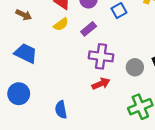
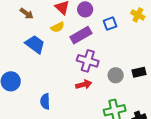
purple rectangle: (89, 29) -> (81, 35), size x1.5
blue trapezoid: (26, 53) -> (35, 44), moved

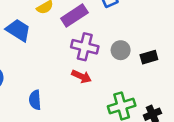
gray circle: (116, 75) -> (121, 50), moved
red arrow: (84, 85) -> (81, 76), turned 42

